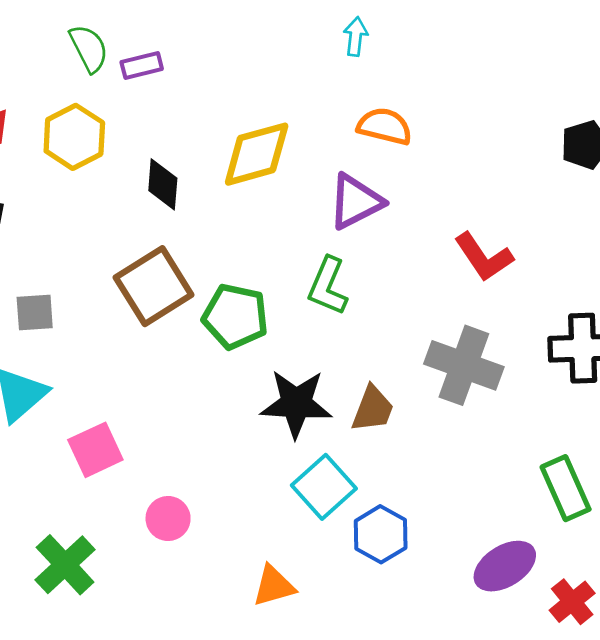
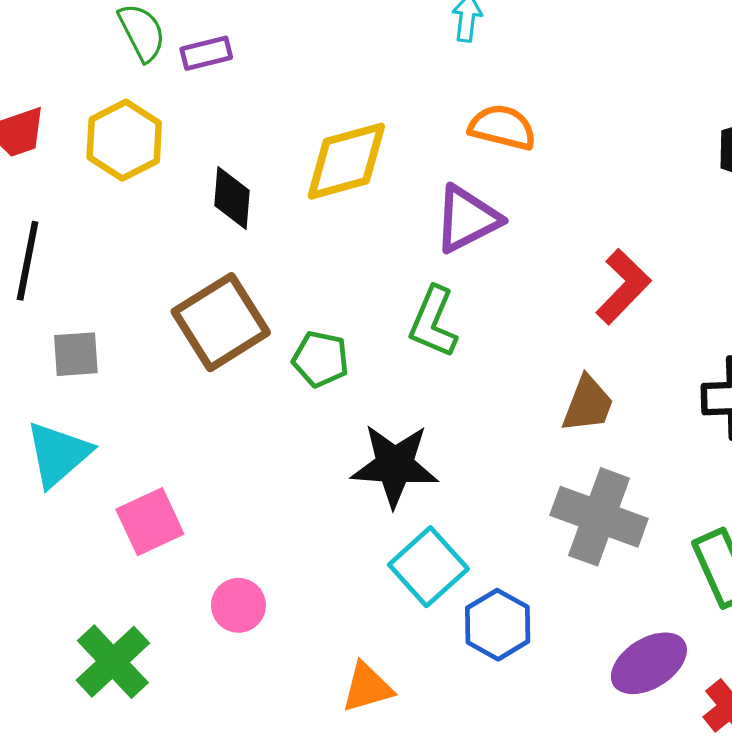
red L-shape: (484, 257) -> (623, 287), turned -102
green pentagon: (235, 316) -> (321, 359), size x0.7
gray cross: (464, 365) -> (599, 517), moved
brown trapezoid: (373, 409) -> (588, 404), moved

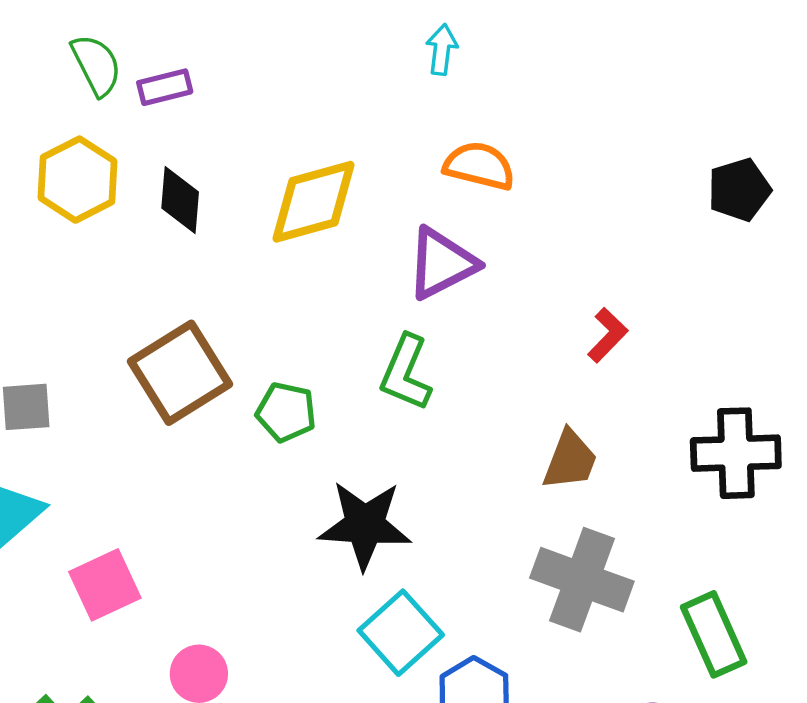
black diamond: (232, 198) -> (180, 200), moved
red L-shape: (623, 287) -> (608, 335), size x0.7

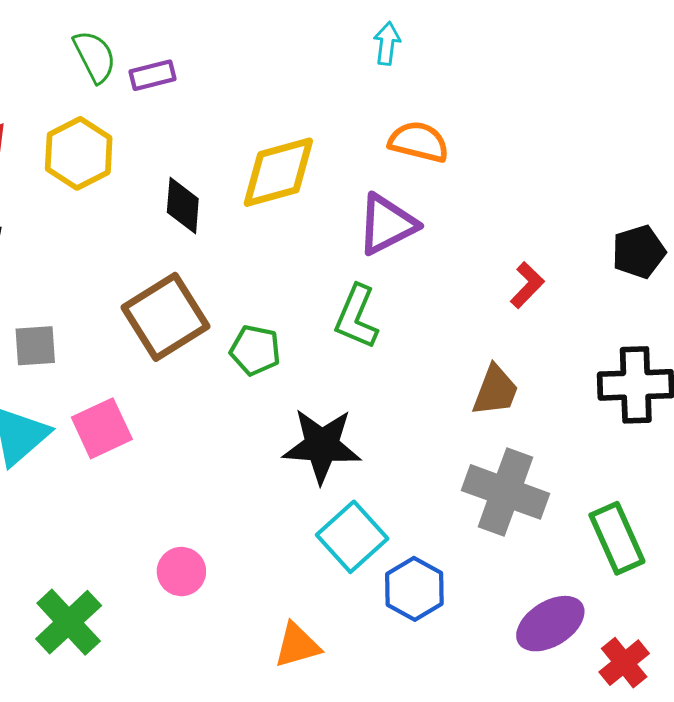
black pentagon: (739, 190) -> (639, 252), moved
black diamond: (180, 200) -> (183, 205), moved
pink square: (105, 585) -> (102, 428), moved

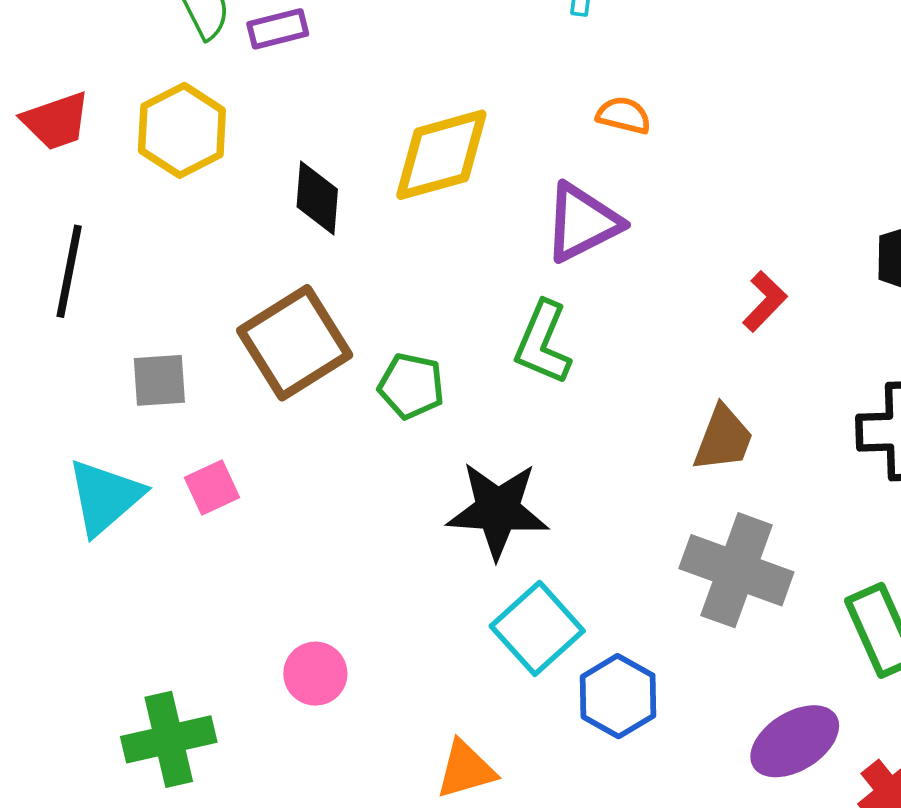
orange semicircle: (419, 142) -> (624, 115), size x0.7
gray square: (35, 346) -> (159, 380), moved
pink square: (102, 428) -> (212, 488), size x0.7
green cross: (69, 622) -> (169, 739), turned 30

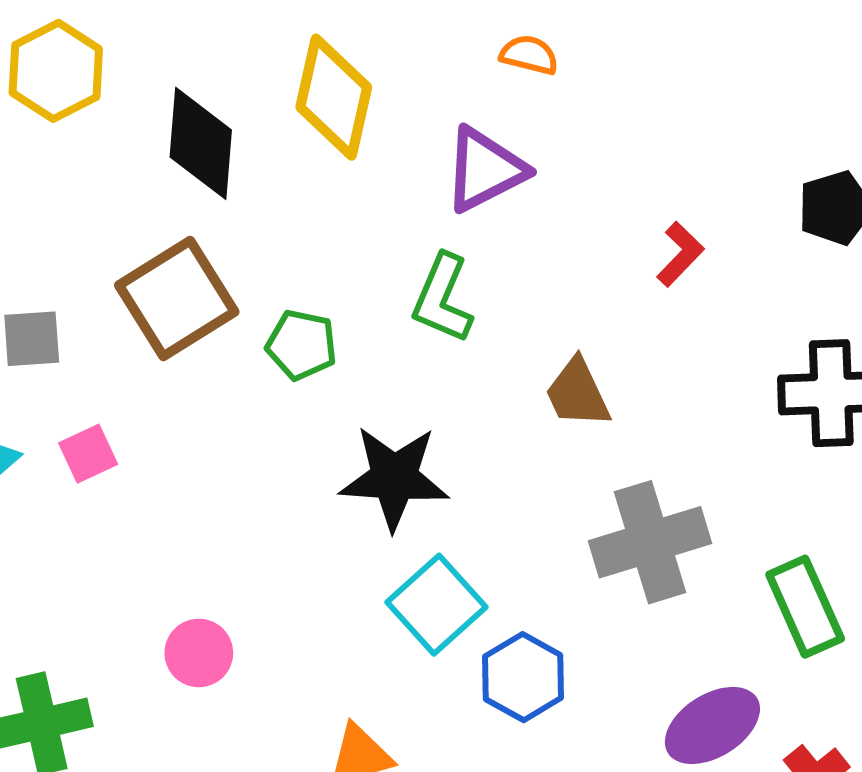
yellow diamond: (441, 155) -> (334, 97), turned -62
black diamond: (317, 198) -> (201, 143), size x1.4
brown trapezoid: (723, 439) -> (577, 393), moved, turned 134
gray cross: (736, 570) -> (650, 542), turned -37

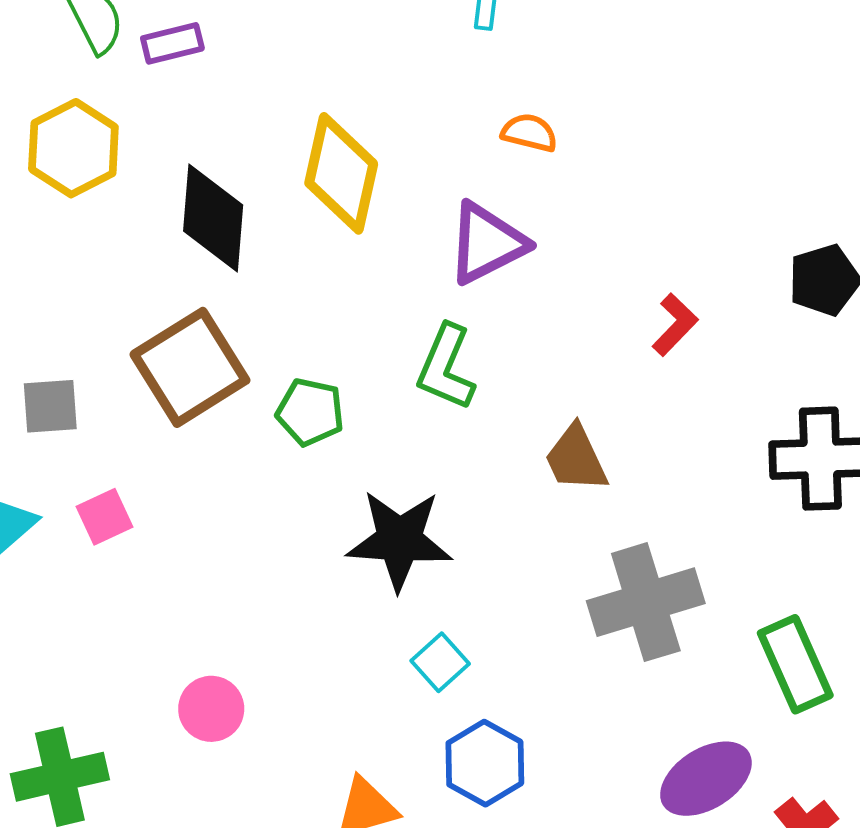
cyan square: (436, 605) -> (440, 662), size x0.6
blue hexagon: (523, 677) -> (485, 763), moved

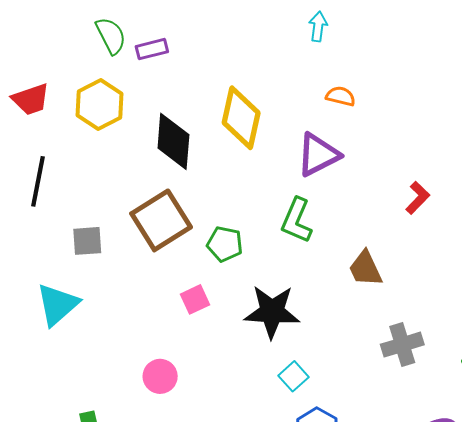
pink square: (105, 517) -> (195, 299), moved
gray cross: (646, 602) -> (402, 345), size x0.7
pink circle: (211, 709) -> (160, 376), moved

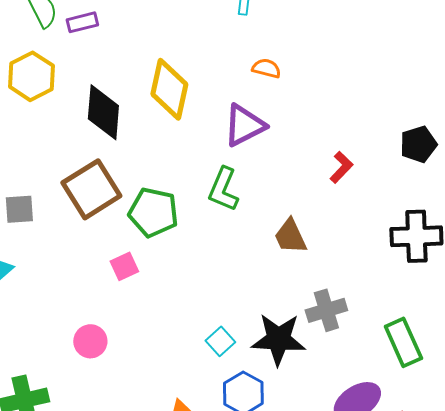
green pentagon: (225, 244) -> (153, 212), size x1.4
black star: (272, 312) -> (278, 339), moved

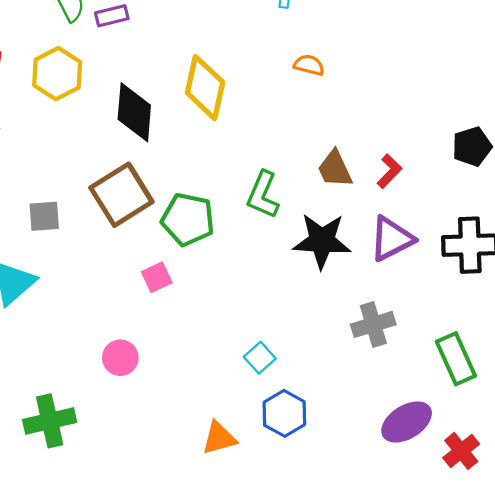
purple triangle: (244, 125) -> (392, 239), moved
brown trapezoid: (290, 236) -> (335, 169), moved
black star: (278, 339) -> (322, 241), moved

